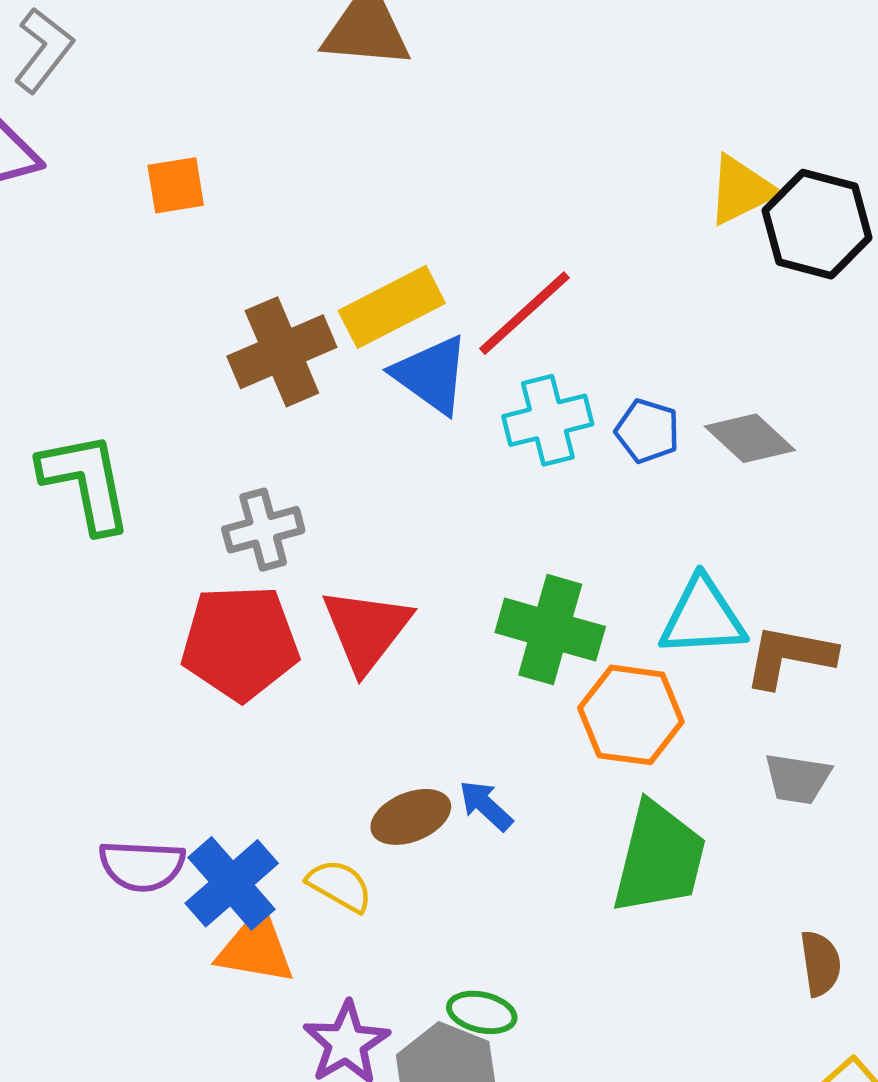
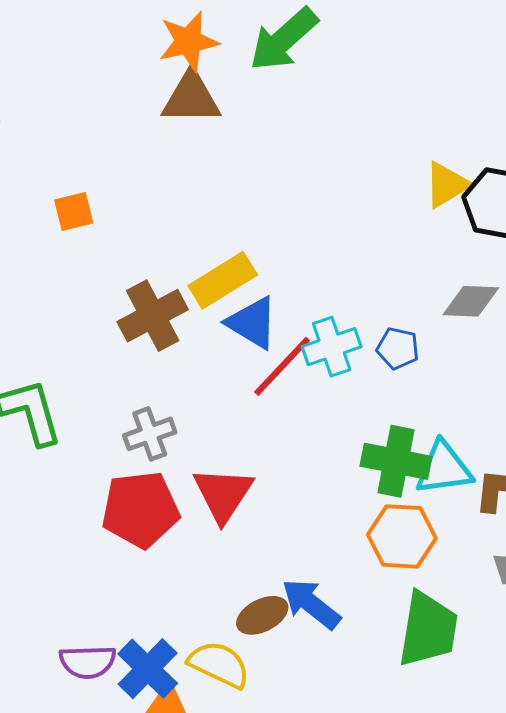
red line: (524, 313) -> (282, 366), moved
gray diamond: (750, 438) -> (471, 301), moved, turned -36
green cross: (550, 630) -> (396, 461), moved
blue arrow: (486, 806) -> (311, 604), size x1.6
yellow semicircle: (340, 886) -> (219, 664), size x1.4

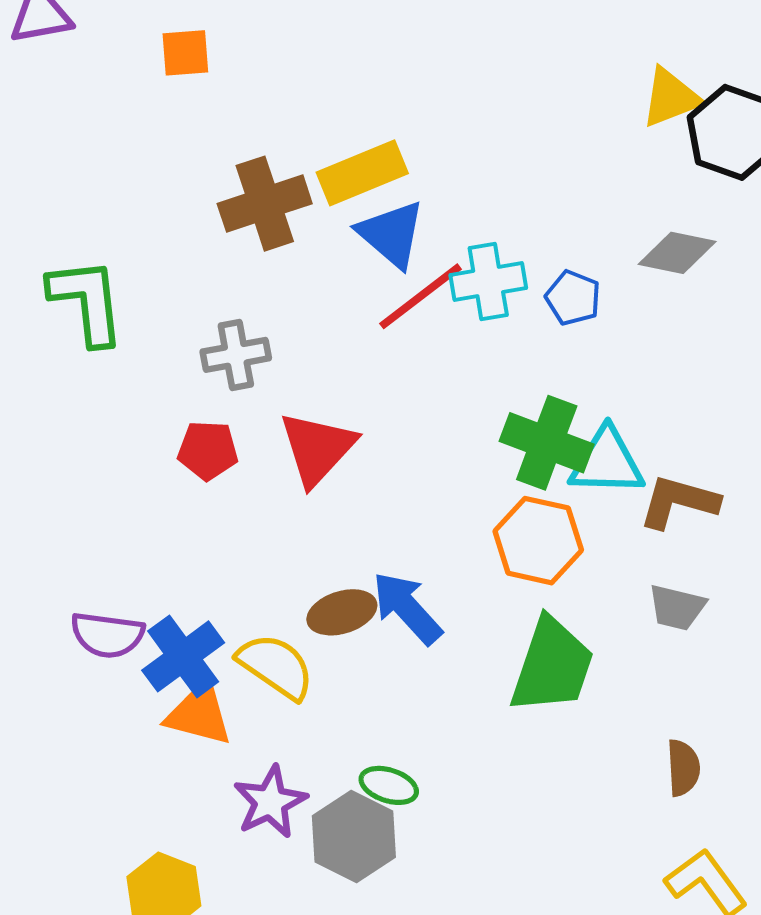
red pentagon: (140, 510) -> (208, 450), size x0.6

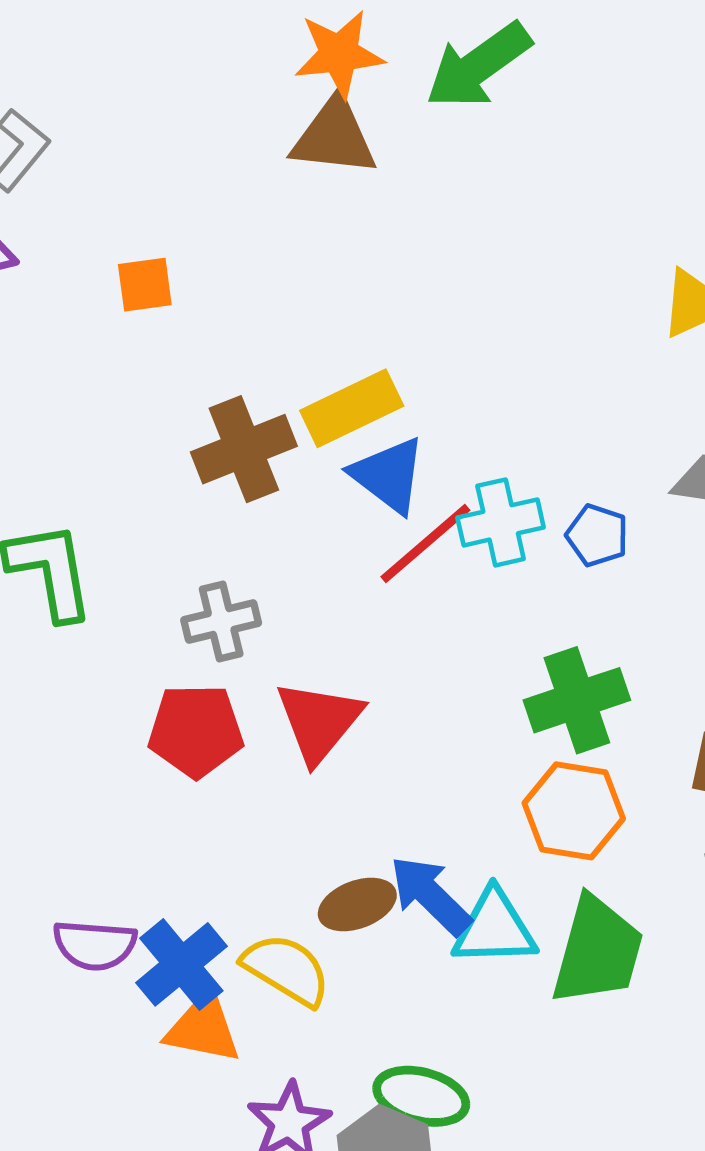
green cross: (547, 443) -> (577, 700), turned -36
red pentagon: (208, 450) -> (196, 731), size x1.4
cyan triangle: (607, 462) -> (494, 928), moved
green ellipse: (389, 785) -> (421, 1096), size x1.4

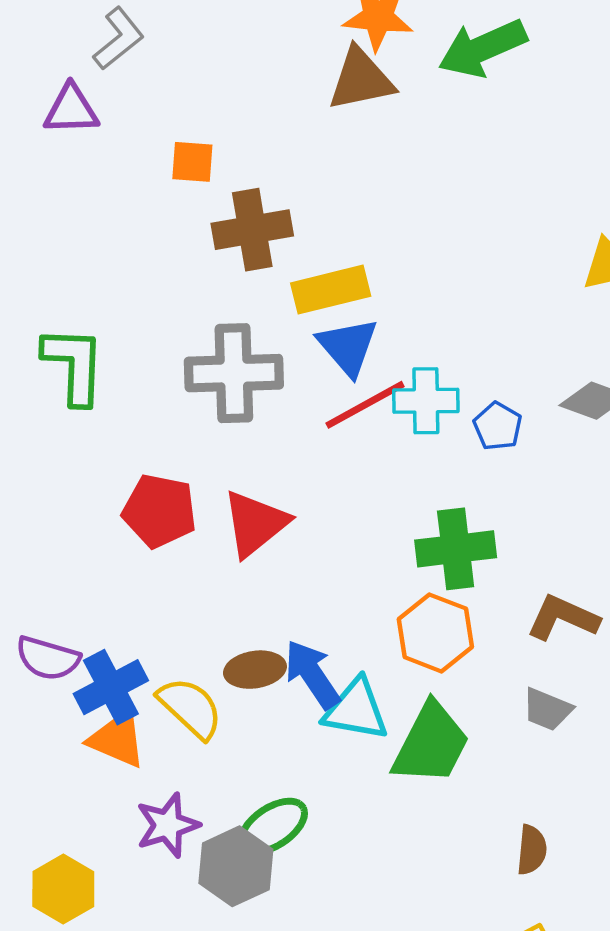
brown triangle: (334, 137) -> (361, 79), turned -30
brown cross: (244, 449) -> (252, 230), moved
gray cross: (221, 622) -> (234, 373), moved, size x1.6
green ellipse: (421, 1096) -> (273, 826), turned -60

